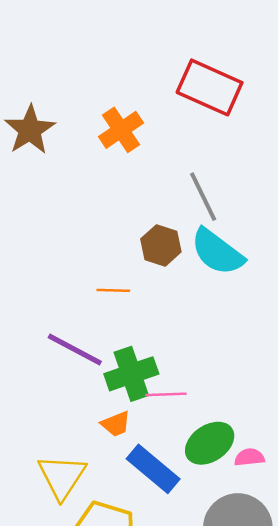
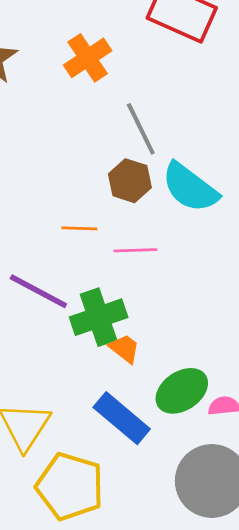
gray line: (203, 197) -> (141, 129), moved
pink line: (166, 394) -> (135, 250), moved
orange trapezoid: (116, 424) -> (124, 349), moved, turned -120

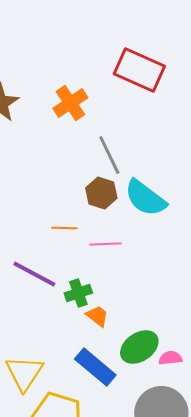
green cross: (99, 317) -> (78, 293), size x0.7

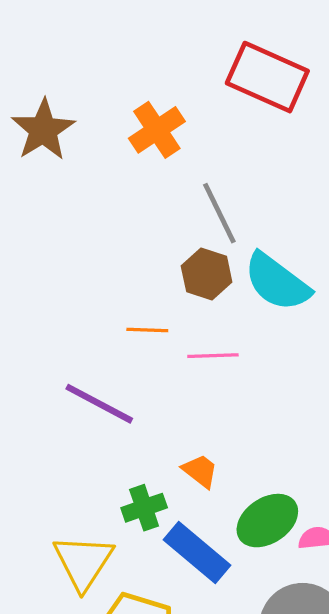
green cross: (78, 293) -> (144, 508), moved

